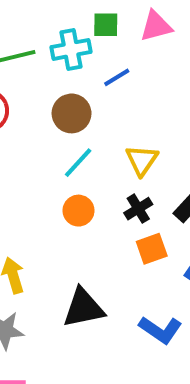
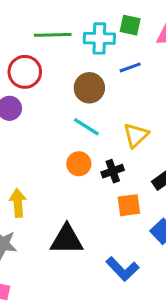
cyan line: (78, 163) -> (86, 127), turned 68
black cross: (138, 209) -> (113, 171), moved

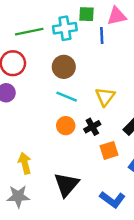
blue line: (130, 67) -> (102, 36), moved, turned -63
black triangle: (67, 240) -> (66, 185), turned -40

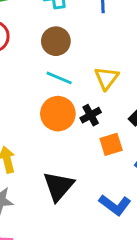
orange circle: (66, 126) -> (58, 114), size x1.5

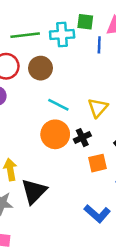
brown circle: (56, 41) -> (41, 68), moved
black triangle: (58, 186) -> (34, 191), moved

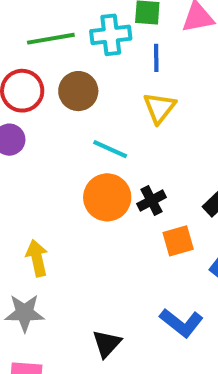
blue line: (99, 45) -> (156, 58), moved
yellow triangle: (98, 108) -> (160, 108), moved
black triangle: (34, 191) -> (107, 344), moved, size x0.7

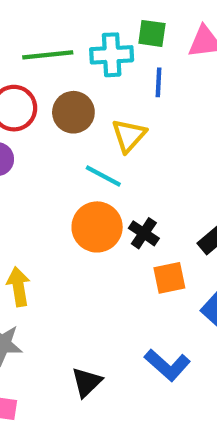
yellow triangle: (160, 108) -> (129, 136), moved
black cross: (151, 201) -> (144, 233), turned -32

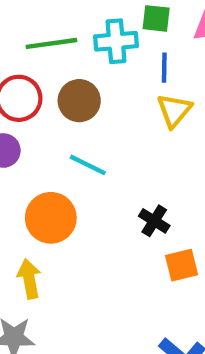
yellow triangle: (129, 136) -> (174, 110), moved
cyan line: (103, 176) -> (88, 165), moved
orange circle: (97, 227) -> (51, 218), moved

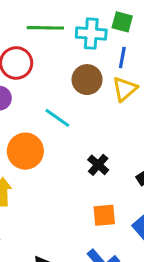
brown circle: (79, 101) -> (87, 80), moved
orange square: (182, 265) -> (104, 215), moved

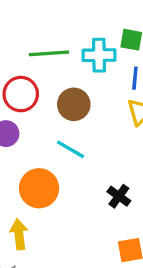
brown circle: (87, 80) -> (74, 104), moved

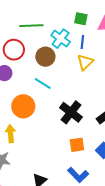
cyan cross: (99, 55) -> (61, 39), moved, turned 36
black cross: (119, 196) -> (71, 112), size x1.6

